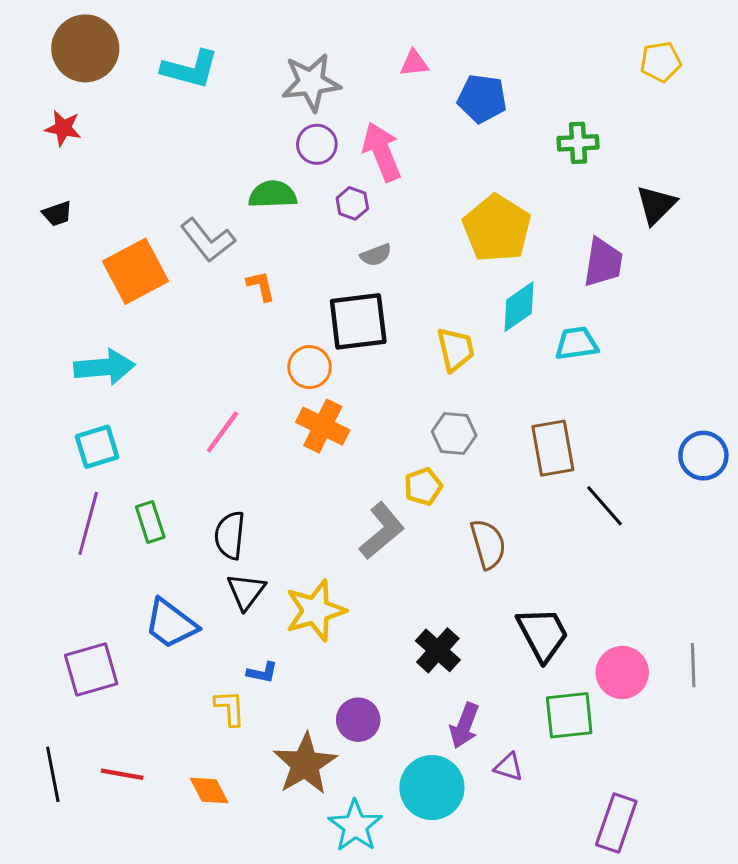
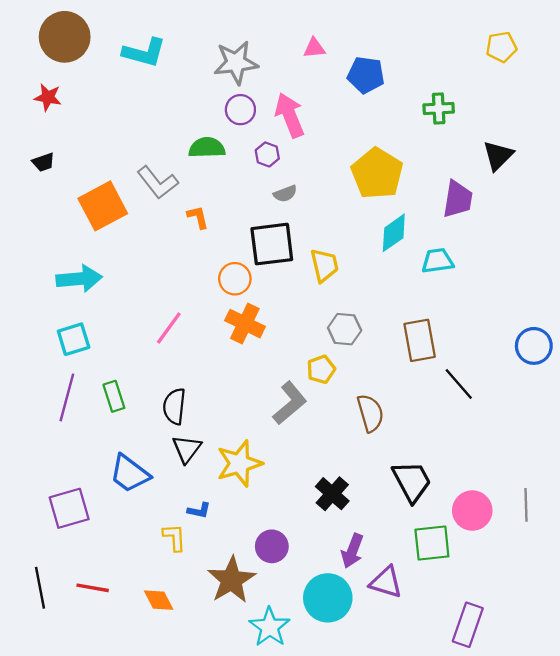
yellow trapezoid: (456, 349) -> (324, 265), moved
purple triangle: (509, 767) -> (386, 582), size x1.5

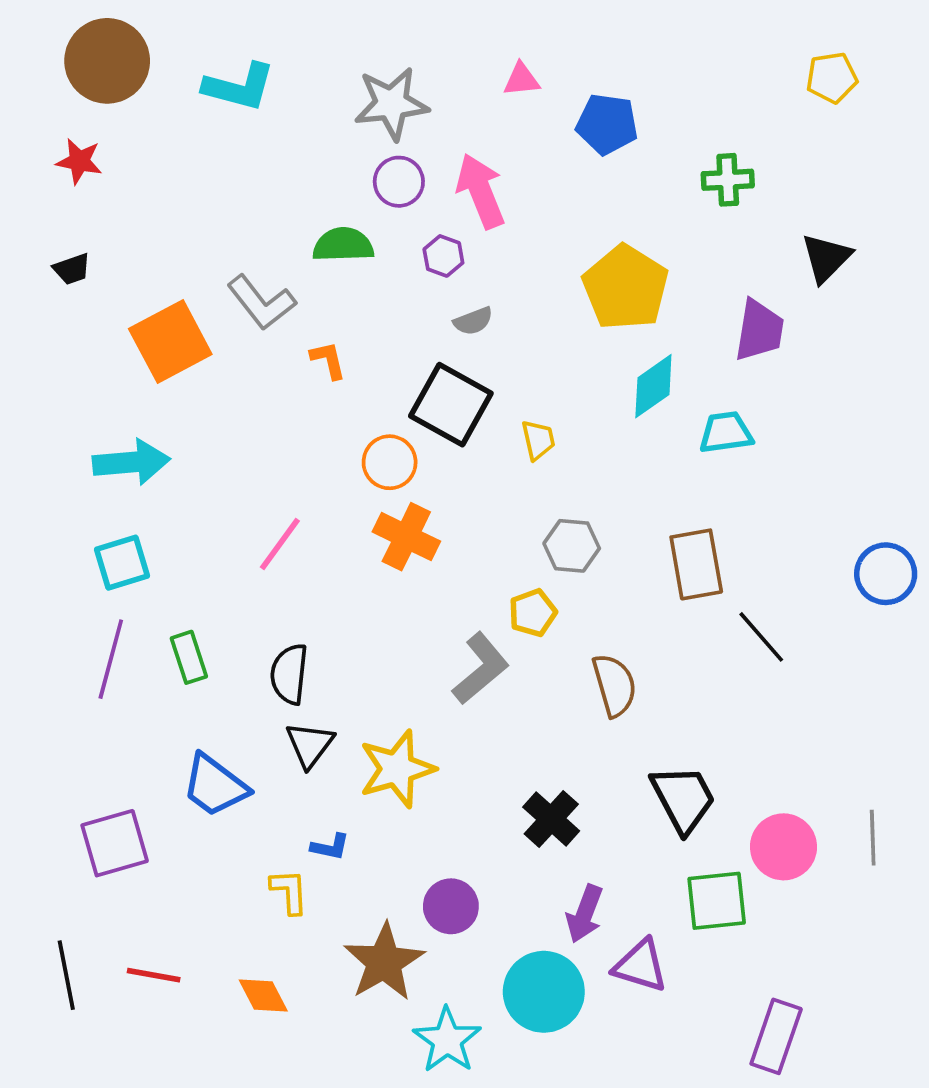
black square: (272, 244) -> (451, 405), turned 36
yellow trapezoid: (324, 265) -> (538, 440), size x0.7

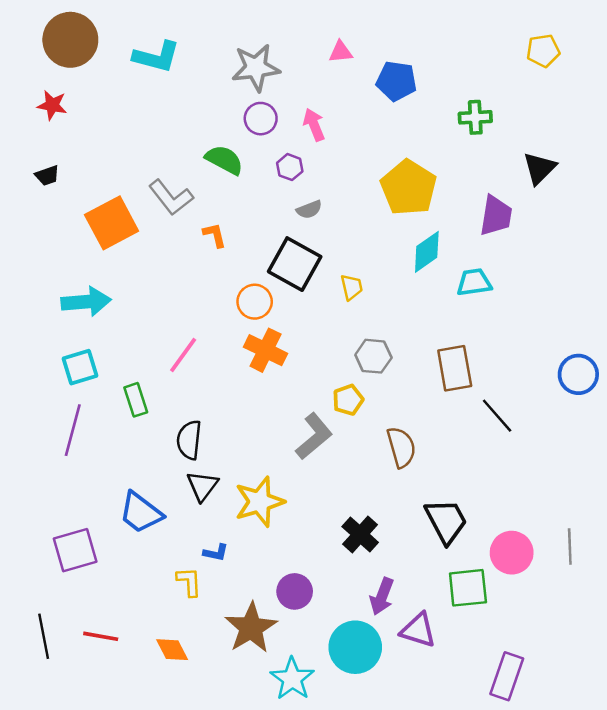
pink arrow: (481, 191) -> (314, 125), size x0.7
green semicircle: (343, 245) -> (224, 160), turned 30
green rectangle: (189, 657) -> (136, 400), moved

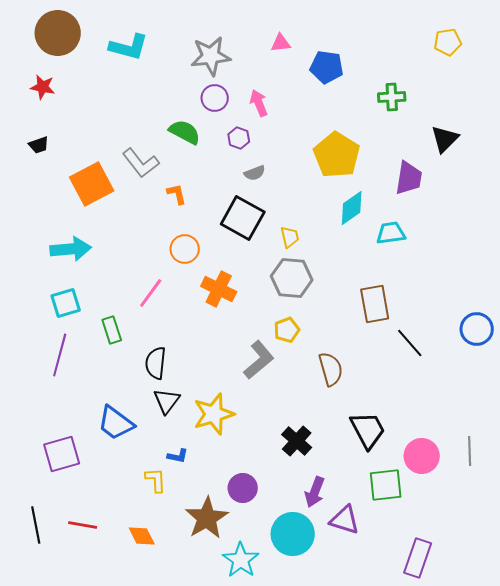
orange circle: (255, 302) -> (185, 249), moved
gray hexagon: (373, 356) -> (292, 278), moved, size x1.4
blue circle: (578, 374) -> (477, 329), moved

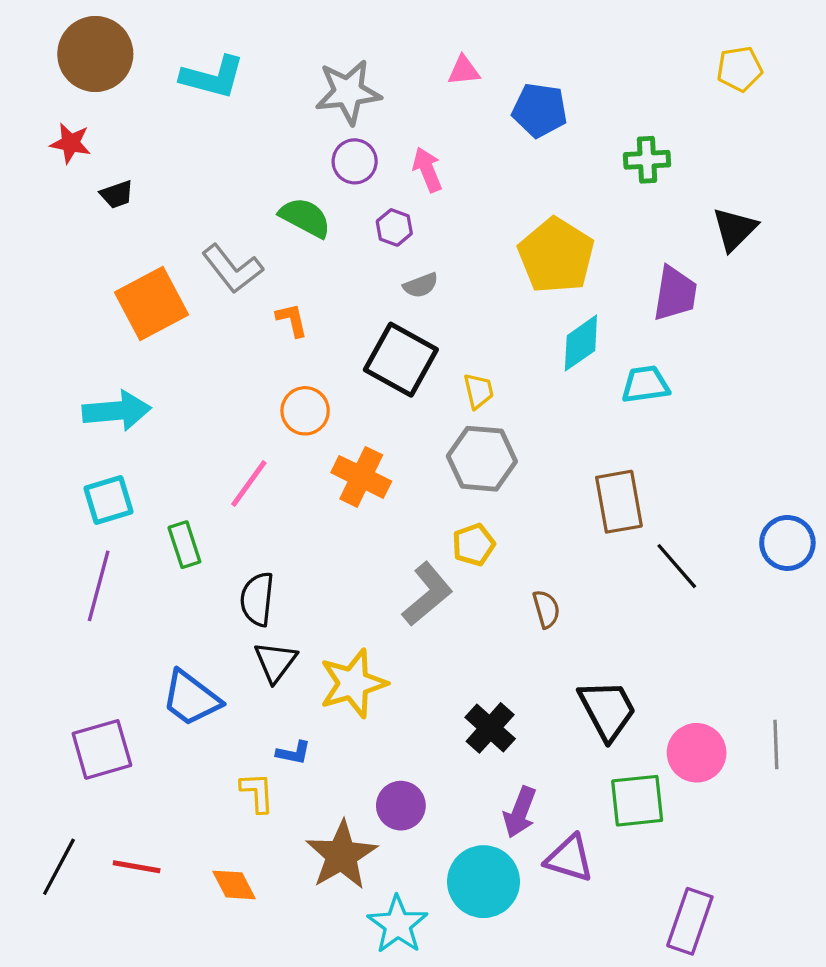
black trapezoid: (39, 145) -> (117, 194), moved
brown semicircle: (331, 369) -> (546, 609), size x0.7
black line: (36, 525) -> (59, 867), turned 39

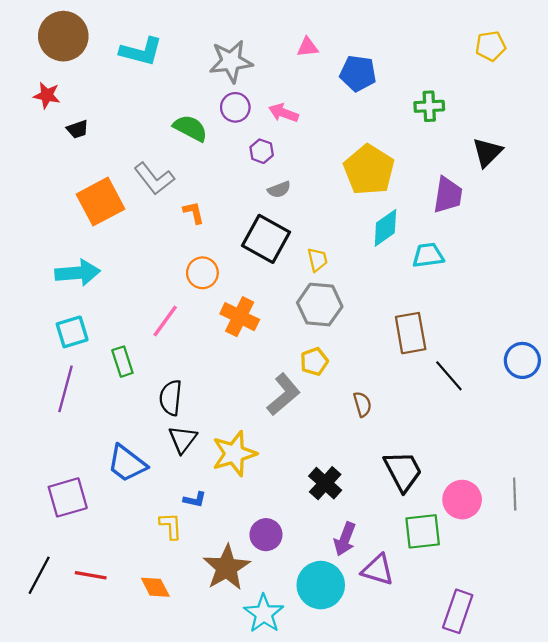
pink arrow: (427, 170) -> (283, 113), turned -48
green semicircle: (305, 218) -> (190, 128), moved

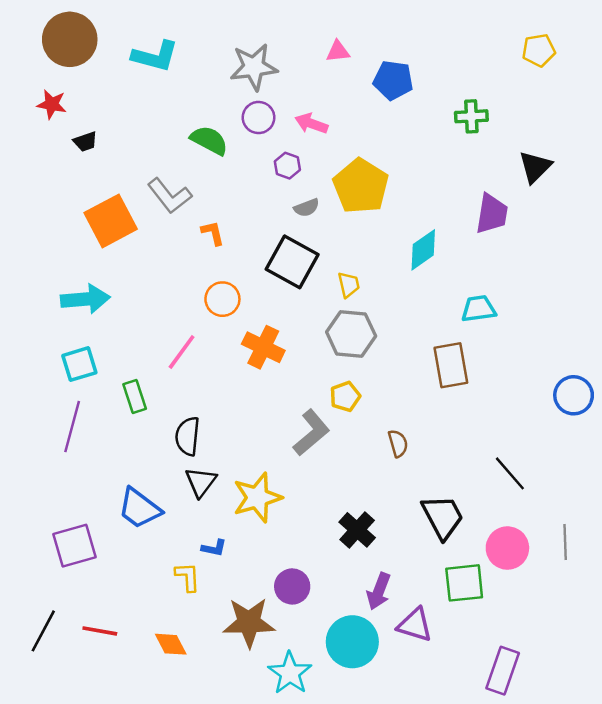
yellow pentagon: (369, 170) -> (361, 186), moved
cyan trapezoid: (428, 255) -> (479, 309), moved
black line: (449, 376) -> (510, 473), moved
brown star: (227, 568) -> (249, 623), turned 30

